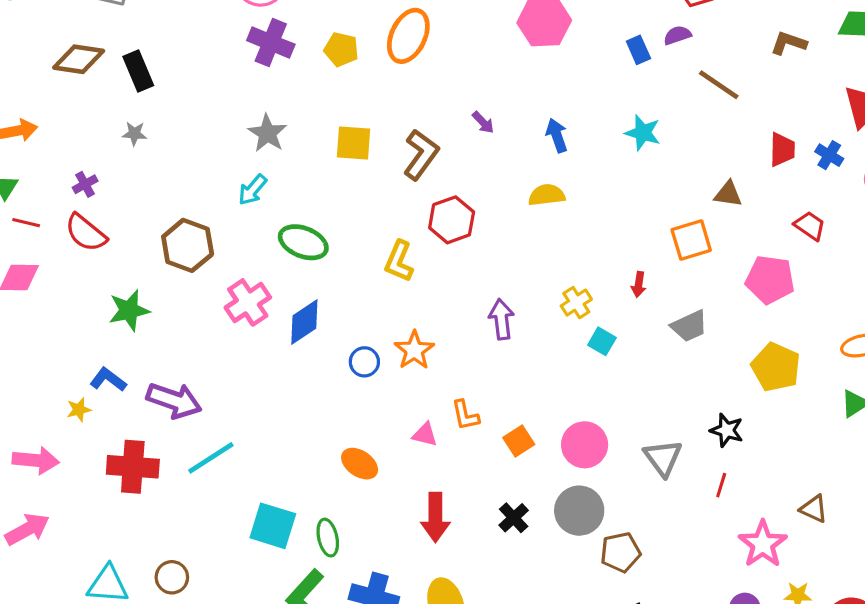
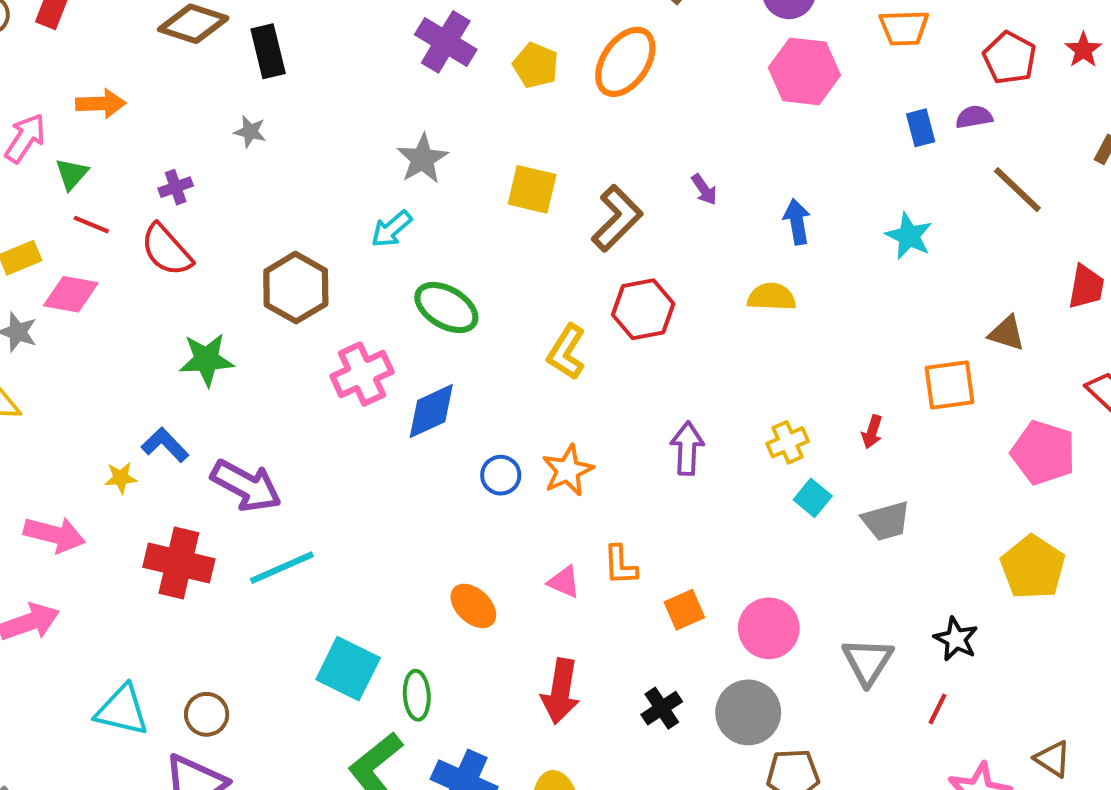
gray trapezoid: (689, 326) -> (886, 521), moved

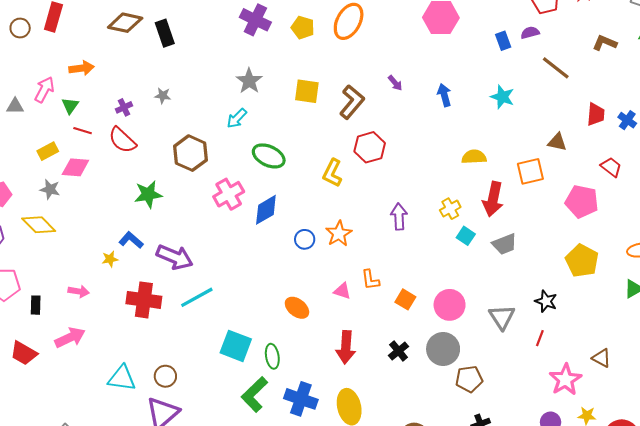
gray star: (250, 132) -> (163, 96), moved
yellow semicircle: (771, 297) -> (474, 157), moved
red arrow: (872, 432) -> (493, 199), size x2.0
pink arrow: (54, 534) -> (79, 291), size x0.7
orange square: (684, 610) -> (405, 299), turned -30

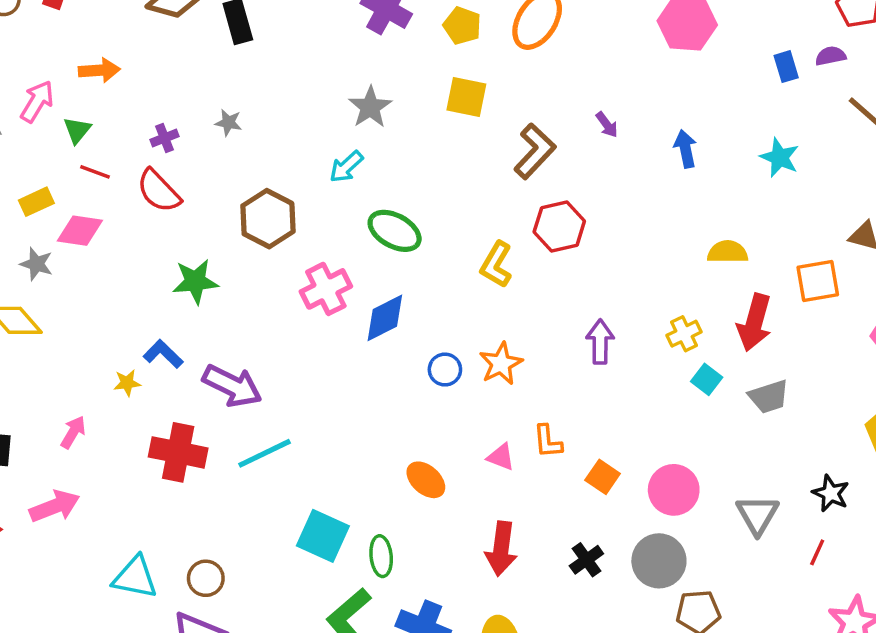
yellow square: (307, 91) -> (466, 97), moved
pink arrow: (79, 291) -> (73, 432), turned -72

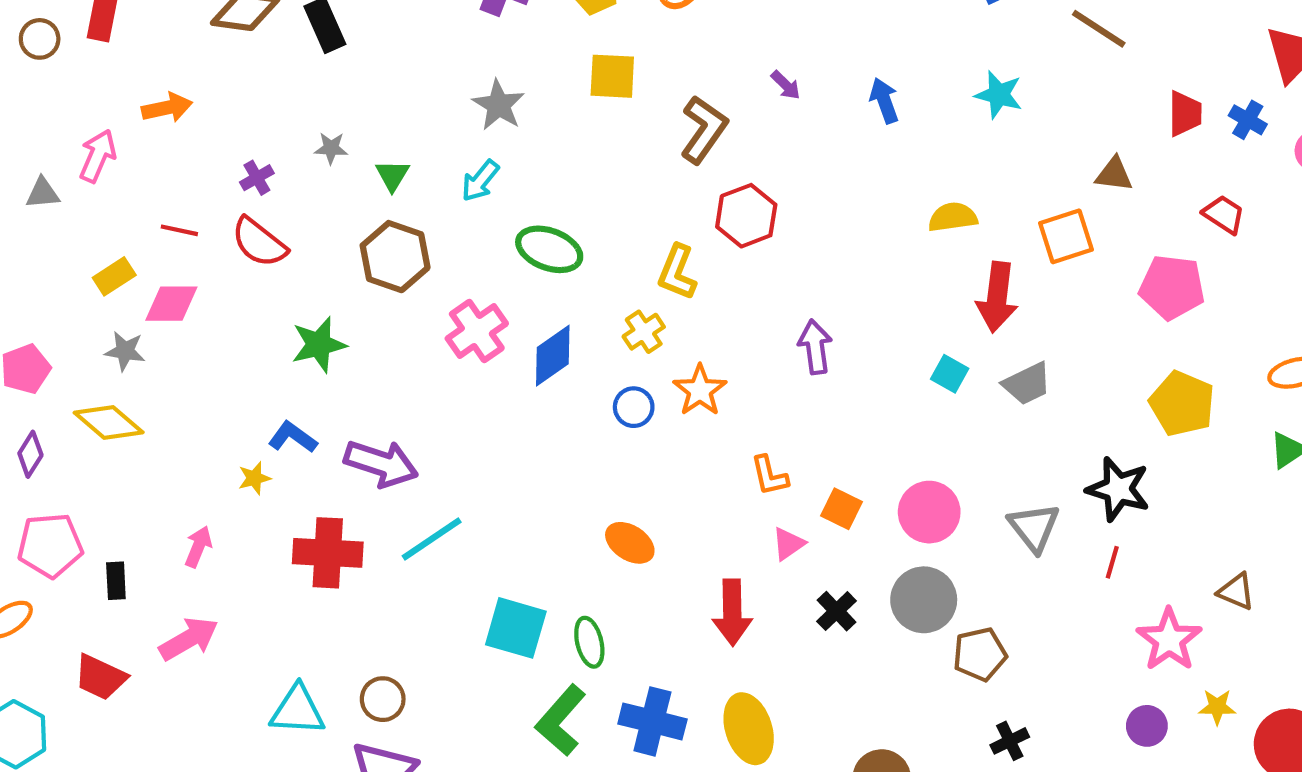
green triangle: (77, 130) -> (392, 175), moved
yellow cross: (684, 334) -> (644, 332), moved
pink triangle: (501, 457) -> (788, 544), moved, turned -48
black star: (831, 493) -> (1118, 489), size x1.4

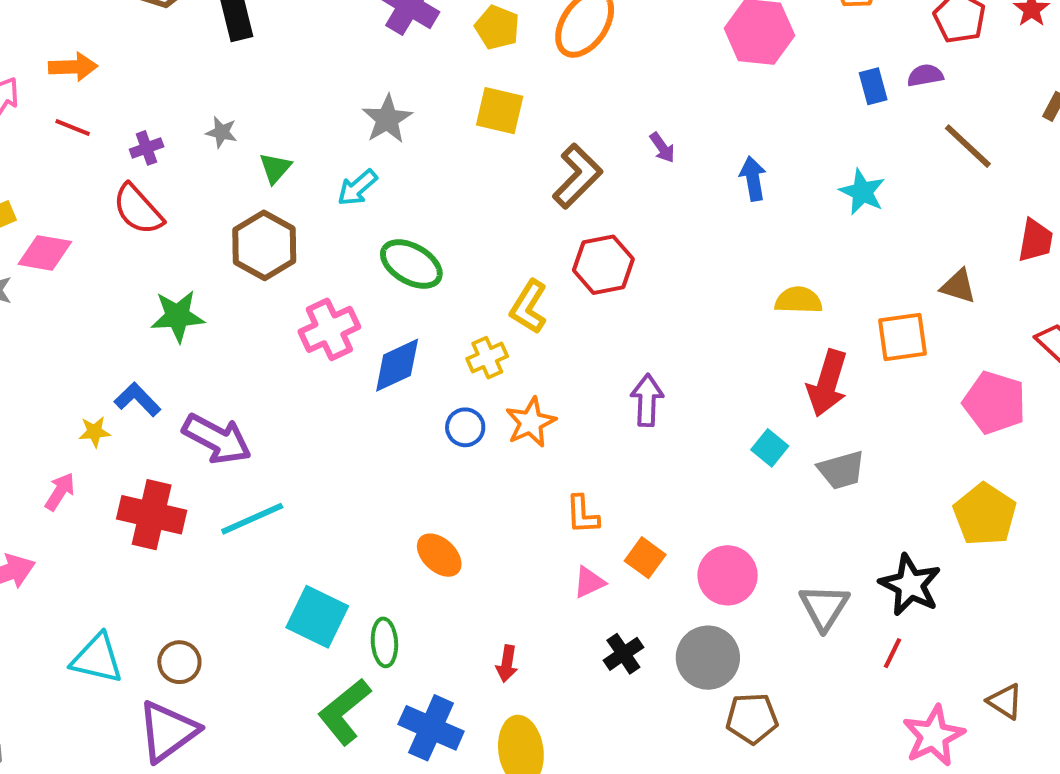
red line: (179, 230) -> (73, 127), moved
pink arrow: (198, 547) -> (60, 492), moved
red arrow: (732, 612) -> (507, 664), moved, size x0.6

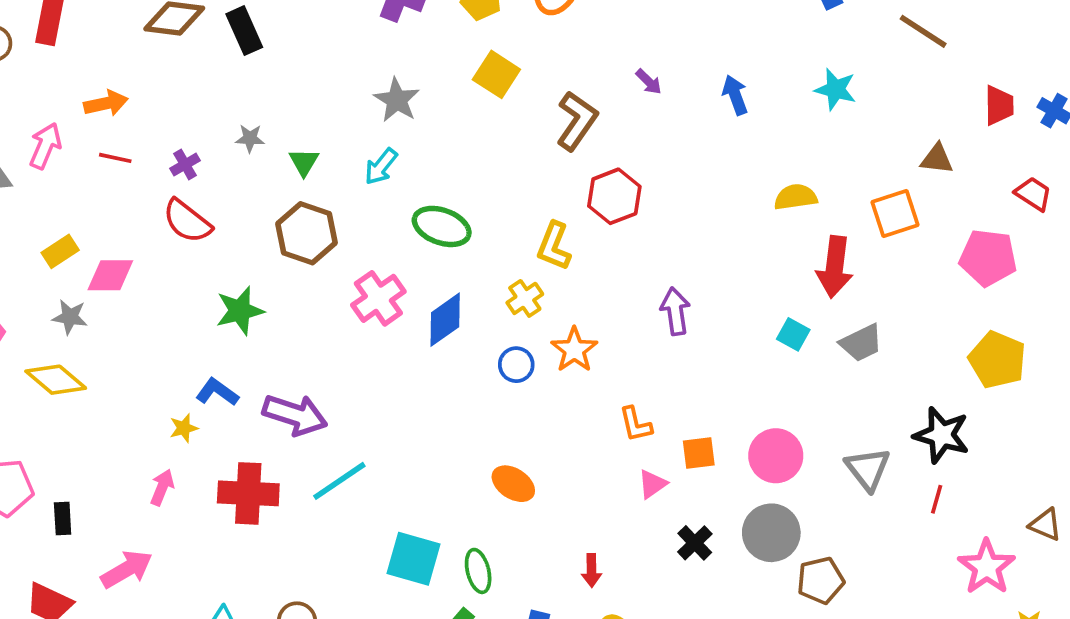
yellow square: (500, 111) -> (496, 74), turned 30
orange square: (645, 558) -> (699, 453), turned -33

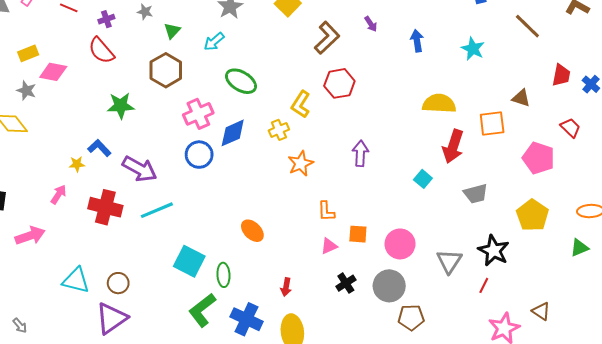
yellow semicircle: (796, 197) -> (439, 104), size x1.4
gray trapezoid: (861, 343) -> (476, 194), moved
blue circle: (516, 365) -> (199, 155), moved, size x1.4

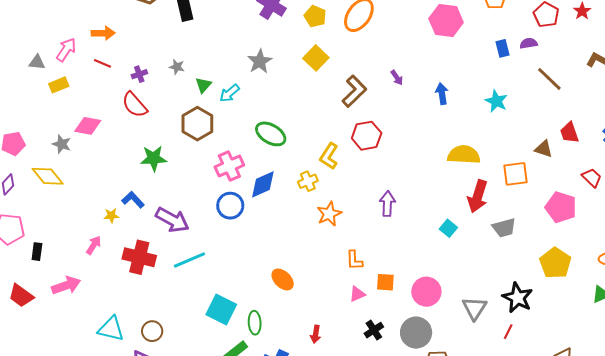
cyan arrow: (214, 42) -> (229, 93), moved
yellow rectangle: (28, 53) -> (59, 85), moved
red trapezoid: (561, 75) -> (569, 133), moved, turned 150
gray trapezoid: (476, 194) -> (504, 228), moved

